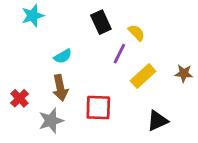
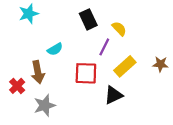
brown arrow: (60, 88) -> (38, 72), moved
red square: (98, 108) -> (86, 73), moved
black triangle: (157, 121) -> (113, 95), moved

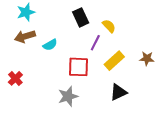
brown arrow: (38, 72) -> (25, 36), moved, turned 84
black triangle: (113, 95) -> (118, 92), moved
gray star: (45, 105) -> (68, 96), moved

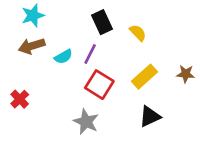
purple line: (95, 43) -> (90, 54), moved
red square: (78, 67) -> (99, 85), turned 30
gray star: (68, 96) -> (86, 122), turned -30

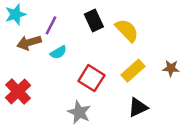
cyan star: (33, 15) -> (16, 14), moved
yellow semicircle: (138, 33) -> (127, 30), size x1.5
purple line: (90, 54) -> (51, 25), moved
red cross: (20, 99) -> (18, 92), size x1.5

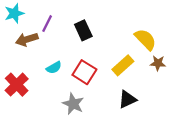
black rectangle: (94, 21) -> (83, 30), moved
yellow semicircle: (127, 30) -> (145, 39), moved
cyan semicircle: (58, 52) -> (54, 68), moved

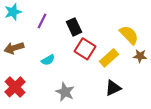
brown arrow: (27, 39) -> (14, 48), moved
red square: (84, 72) -> (85, 49), moved
red cross: (17, 85) -> (15, 87), moved

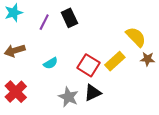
black rectangle: (74, 27) -> (69, 18), moved
red square: (85, 49) -> (88, 65), moved
black triangle: (113, 88) -> (93, 93), moved

